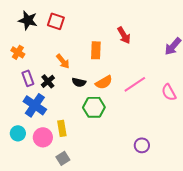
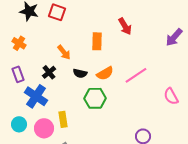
purple rectangle: (28, 78) -> (18, 74), moved
pink semicircle: (169, 92) -> (171, 96), moved

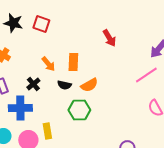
orange rectangle: (97, 41) -> (73, 62), moved
pink line: (136, 75) -> (146, 75), moved
blue cross: (36, 96) -> (20, 108), turned -35

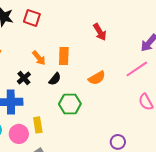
black semicircle: (64, 85) -> (55, 79), turned -64
orange semicircle: (89, 85) -> (97, 78), moved

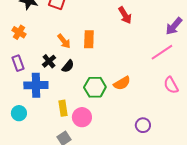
orange semicircle: (97, 78) -> (122, 83), moved
black semicircle: (55, 79) -> (68, 66), moved
pink circle: (19, 134) -> (82, 117), moved

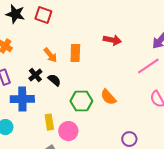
red arrow: (125, 15) -> (112, 40), moved, turned -48
black semicircle: (68, 66) -> (54, 80), turned -88
orange semicircle: (122, 83) -> (108, 97), turned 78

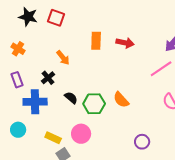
orange rectangle: (75, 53) -> (96, 41), moved
black semicircle: (54, 80) -> (71, 98), moved
yellow rectangle: (49, 122) -> (53, 138), moved, turned -56

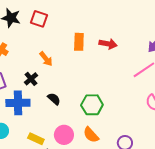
orange semicircle: (121, 100) -> (91, 135), moved
green hexagon: (94, 104) -> (92, 105), moved

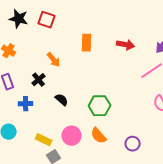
red arrow: (108, 44) -> (126, 45), moved
blue cross: (18, 103) -> (26, 104), size x0.6

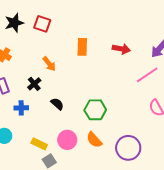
black star: (19, 19) -> (14, 23), turned -30
purple circle: (133, 144) -> (128, 148), size x1.6

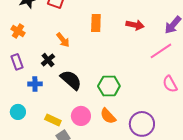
black semicircle: (57, 104) -> (71, 80), size x1.6

